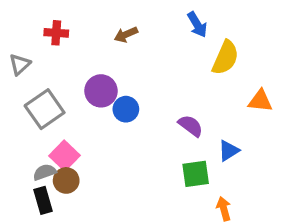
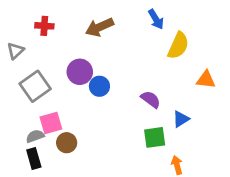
brown arrow: (126, 35) -> (99, 27), size x1.5
pink square: (65, 156) -> (51, 123), turned 30
brown circle: (66, 180) -> (67, 143), moved

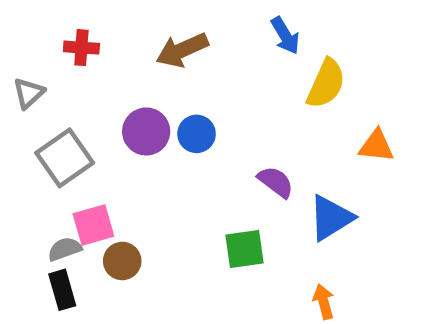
blue circle: (99, 86) -> (197, 134), moved
blue triangle: (181, 119) -> (331, 218), size x1.5
green square: (155, 137) -> (244, 249), moved

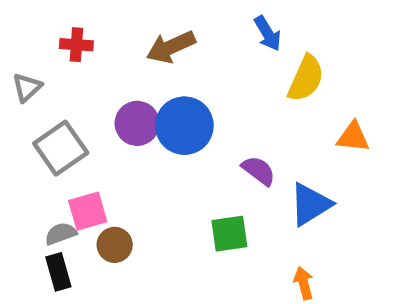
blue circle: (197, 134) -> (184, 126), size x1.6

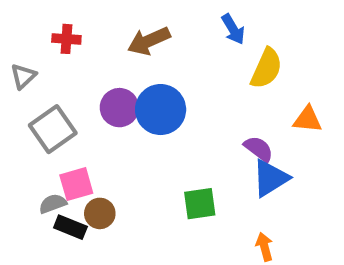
purple semicircle: (259, 171) -> (259, 149), moved
black rectangle: (58, 272) -> (70, 227), moved, turned -52

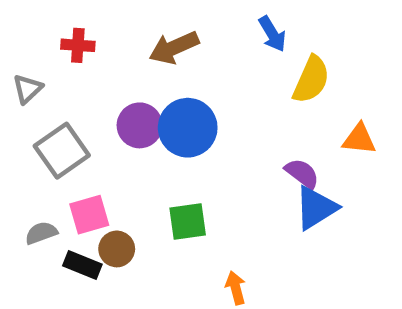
gray semicircle: (53, 204) -> (41, 233), moved
green square: (200, 204) -> (188, 222), moved
orange arrow: (264, 247) -> (236, 288), moved

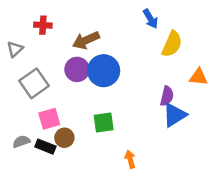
brown arrow: (174, 48) -> (86, 40), moved
purple semicircle: (302, 173) -> (167, 96), turned 66
gray semicircle: (41, 233) -> (21, 142), moved

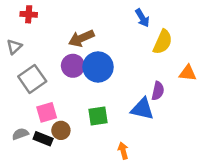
red cross: (43, 25) -> (29, 14), moved
blue triangle: (174, 115) -> (142, 109), moved, turned 45

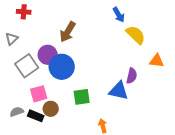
brown arrow: (81, 38) -> (68, 32), turned -35
yellow semicircle: (163, 42) -> (136, 35), turned -70
purple circle: (73, 66) -> (48, 55), moved
blue circle: (98, 67) -> (62, 67), moved

